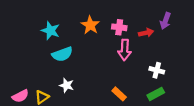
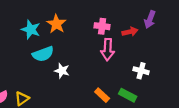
orange star: (90, 25) -> (56, 24), moved
white star: (67, 85) -> (62, 71), moved
green rectangle: (156, 94) -> (128, 95), moved, turned 56

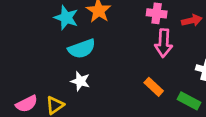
white star: (62, 71) -> (80, 81), moved
orange rectangle: (102, 95) -> (154, 87), moved

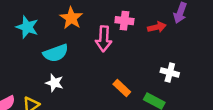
cyan star: (66, 18) -> (27, 27), moved
pink arrow: (164, 43) -> (104, 39), moved

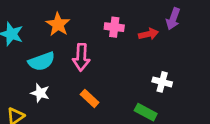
pink arrow: (104, 39) -> (81, 57), moved
orange rectangle: (122, 88) -> (90, 98), moved

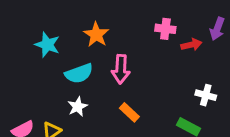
pink cross: (114, 27) -> (165, 29), moved
white star: (40, 93) -> (78, 107), turned 30

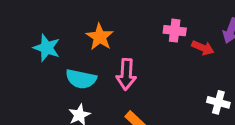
red arrow: (191, 45) -> (203, 48), turned 36
cyan semicircle: (79, 73) -> (81, 79), turned 32

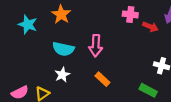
orange star: (100, 37) -> (61, 14), moved
cyan star: (47, 48) -> (28, 24), moved

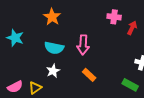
cyan star: (28, 24) -> (15, 38), moved
red arrow: (150, 27) -> (132, 28), turned -88

